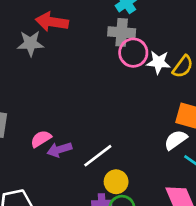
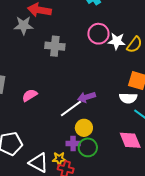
gray cross: (122, 32) -> (55, 46), moved
white semicircle: (176, 140) -> (128, 98), turned -144
purple arrow: (59, 150) -> (87, 97), moved

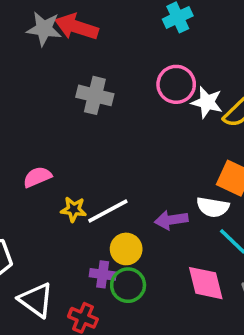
gray star: (24, 25) -> (44, 29), moved
purple arrow: (87, 97) -> (171, 220), moved
yellow star: (59, 159) -> (74, 209), moved

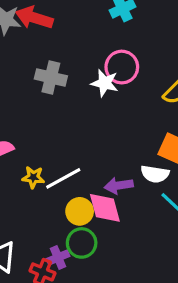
white star: (207, 102) -> (105, 83), moved
purple cross: (103, 274) -> (58, 257), moved, turned -30
pink diamond: (206, 283) -> (105, 208), moved

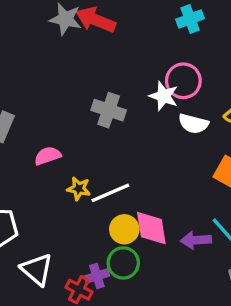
gray cross: (51, 77) -> (109, 110), moved
white semicircle: (155, 174) -> (193, 124), moved
purple arrow: (119, 186) -> (196, 240), moved

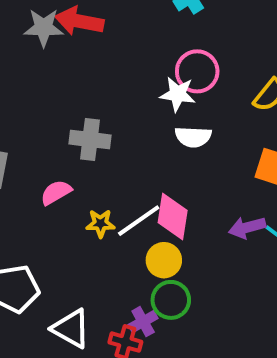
gray cross: (109, 110) -> (90, 140), moved
white semicircle: (193, 124) -> (193, 137), moved
pink diamond: (151, 228) -> (173, 216), moved, turned 30
purple arrow: (196, 240) -> (247, 227), moved

